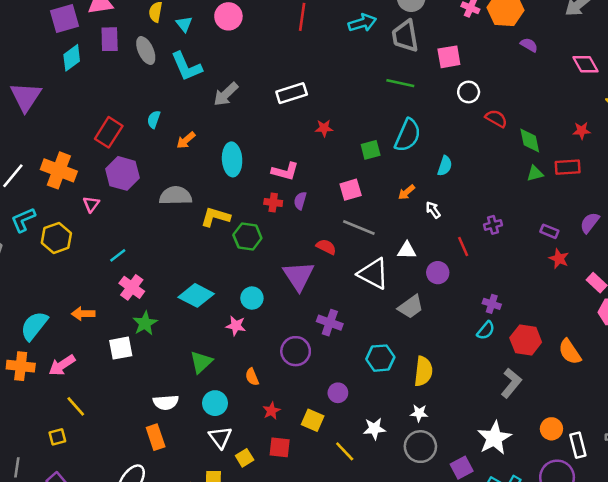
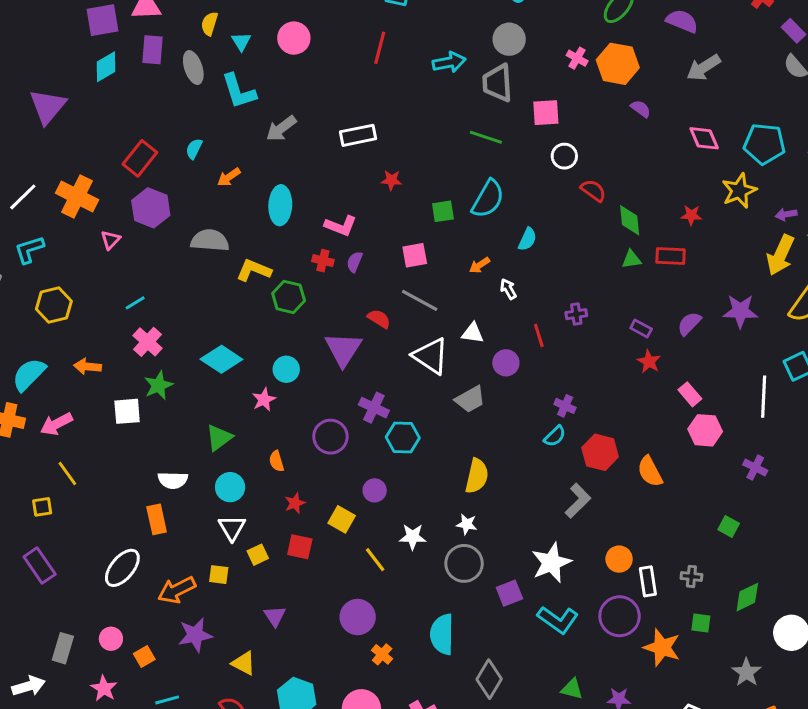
yellow hexagon: (56, 238) -> (54, 305), moved
pink star: (236, 326) -> (264, 400), turned 30
cyan hexagon: (380, 358) -> (403, 437), moved

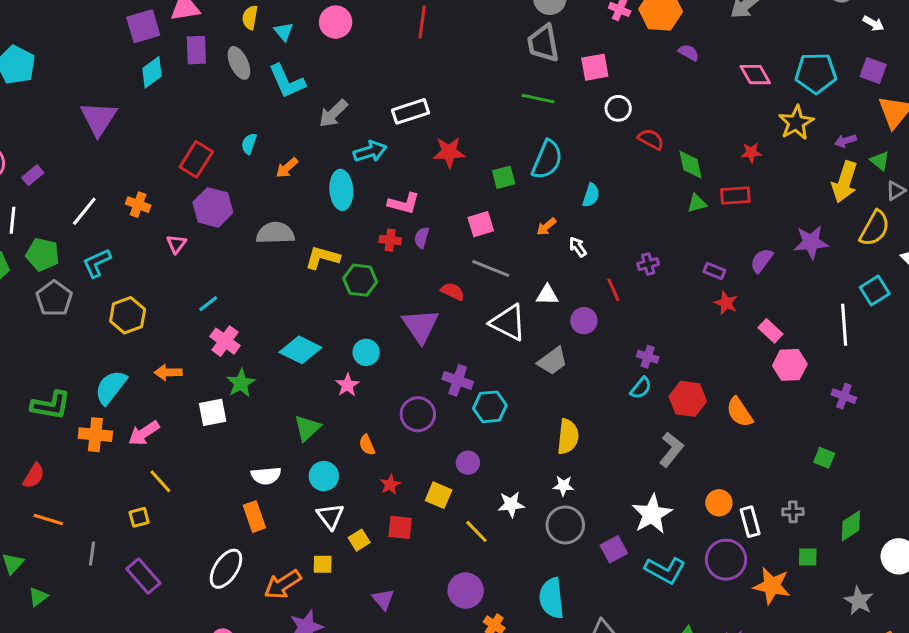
cyan arrow: (449, 62) -> (370, 151), moved
red star: (391, 180) -> (449, 152), size x1.5
orange cross: (77, 196) -> (138, 205), size x0.6

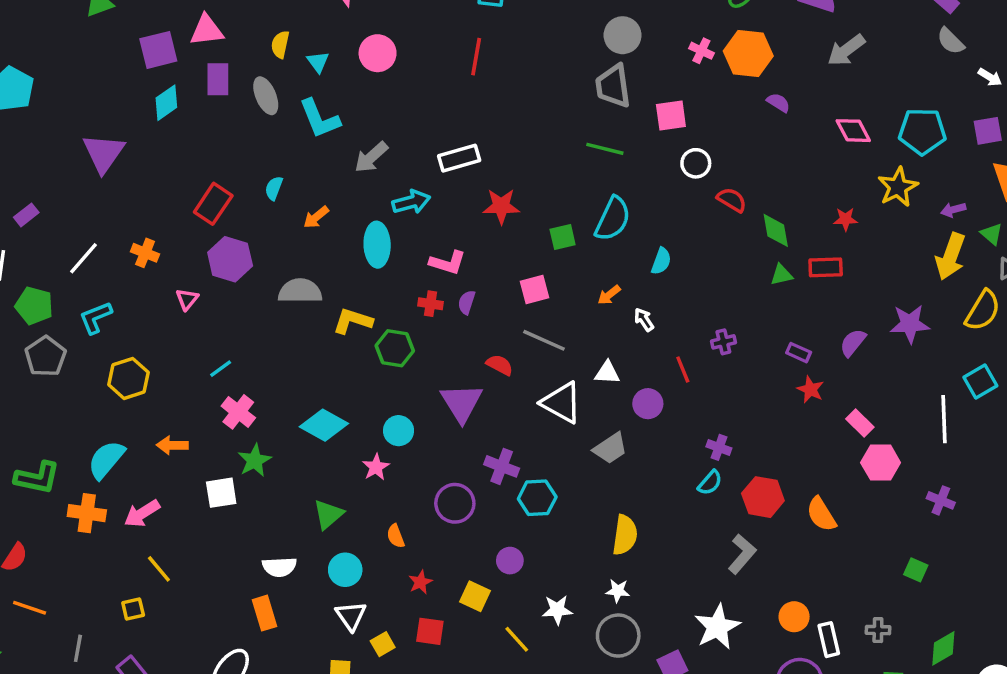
purple square: (873, 71) -> (988, 131), turned -32

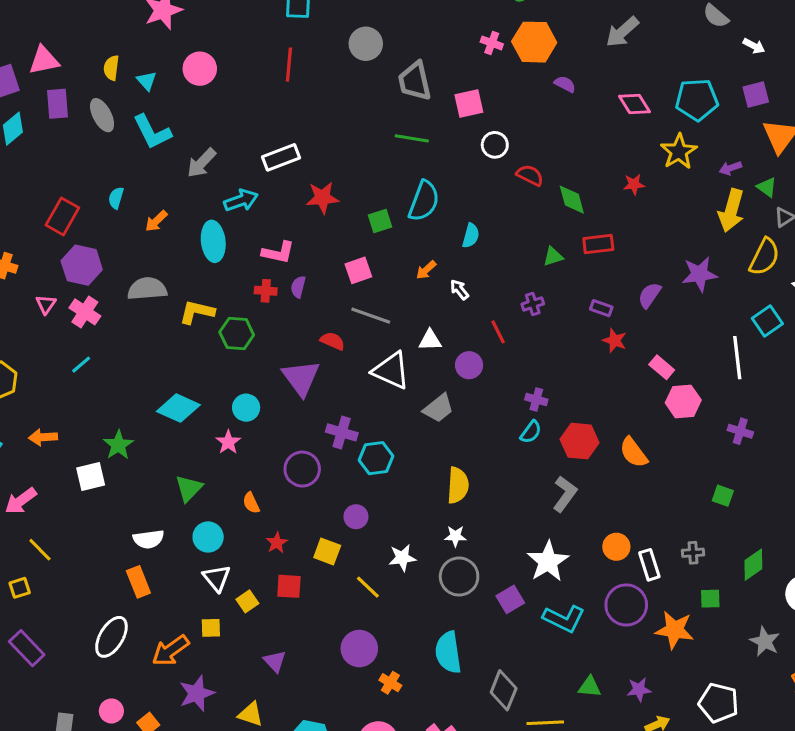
gray circle: (623, 35) -> (366, 44), moved
red rectangle: (826, 267) -> (598, 244), moved
green triangle: (781, 275) -> (553, 256), moved
pink cross: (238, 412) -> (85, 312), moved

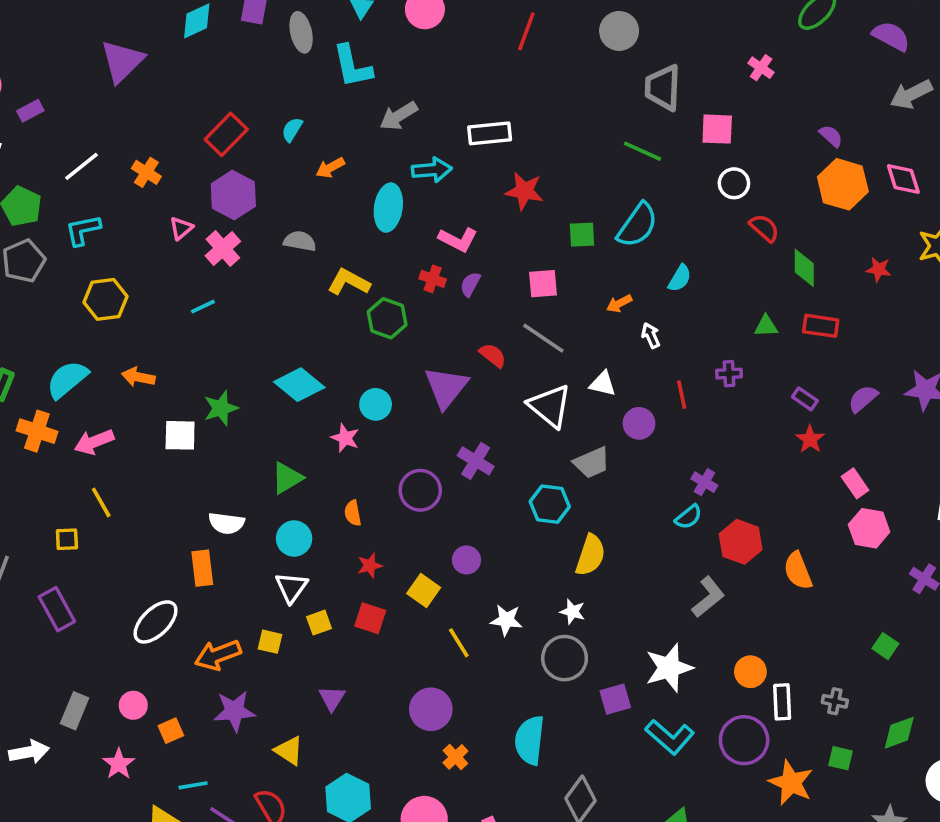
orange hexagon: (534, 42) -> (843, 184), moved
gray semicircle: (147, 289) -> (300, 241), size x0.7
pink star: (228, 442) -> (345, 438), turned -30
cyan hexagon: (376, 458) -> (550, 504), moved

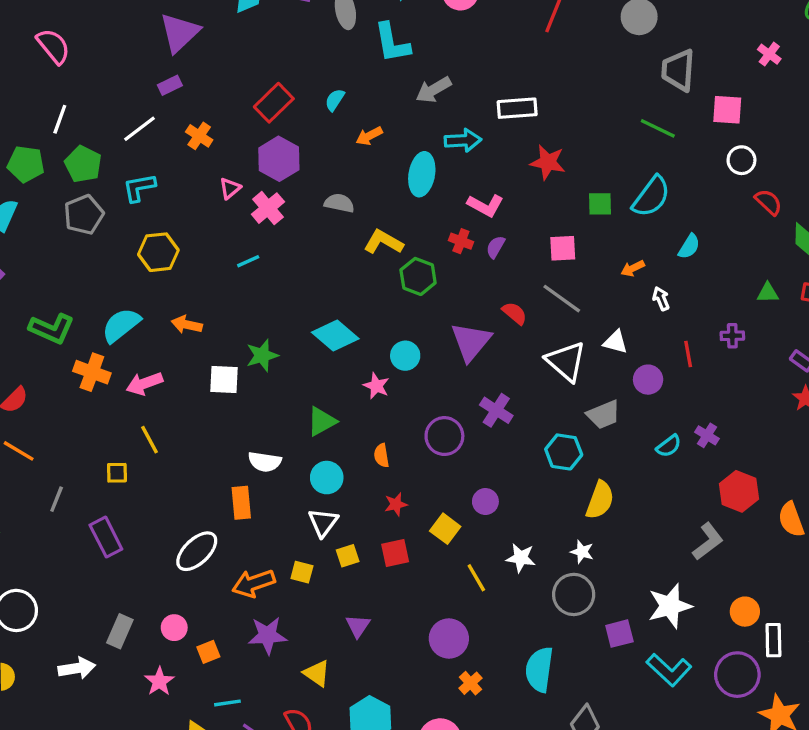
purple rectangle: (30, 111) -> (170, 85), moved
cyan semicircle: (688, 517) -> (669, 446), moved
red square: (370, 618) -> (395, 553), turned -32

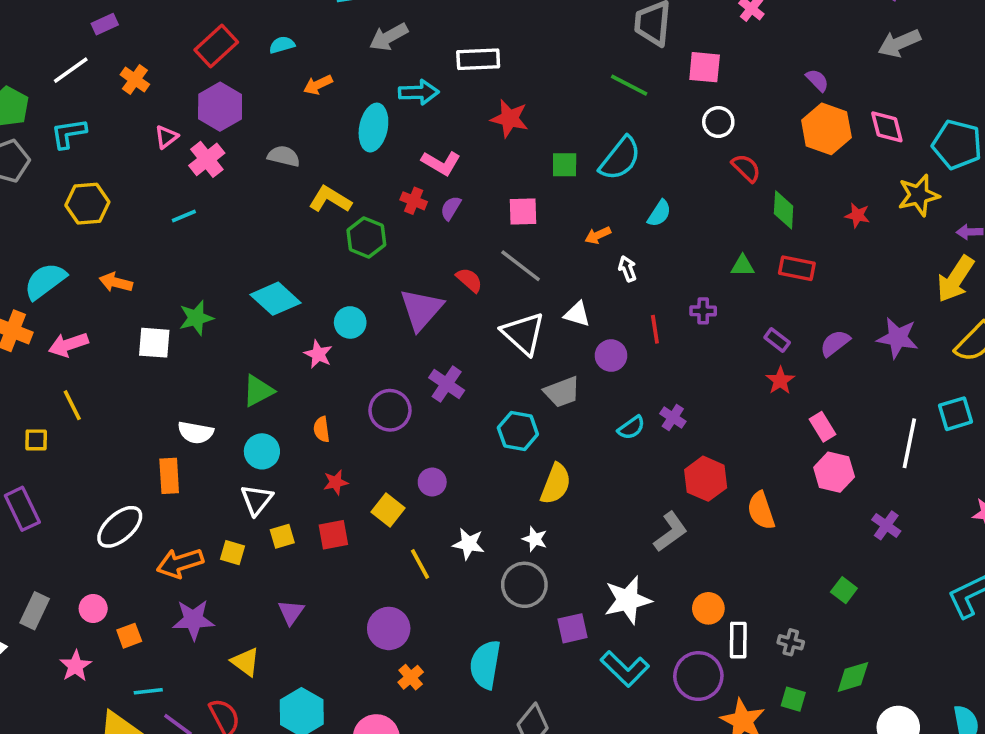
cyan semicircle: (335, 100) -> (282, 45), turned 40

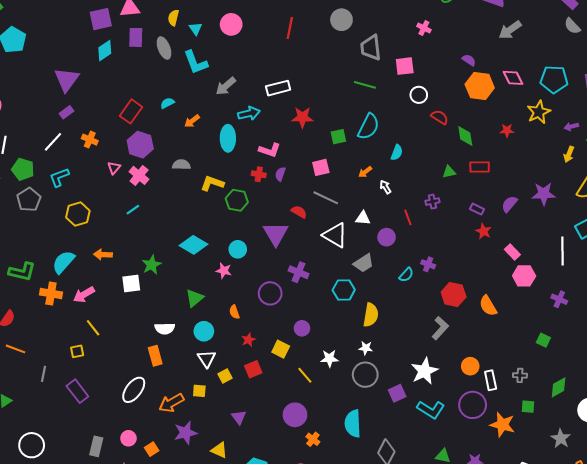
yellow arrow: (955, 279) -> (569, 154), size x0.6

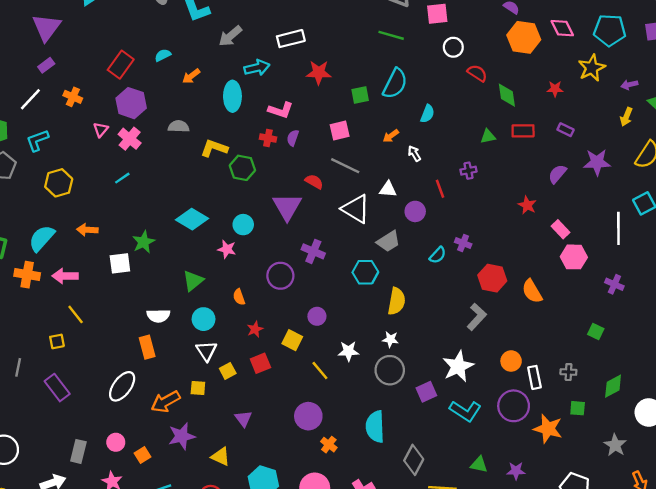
purple rectangle: (477, 209) -> (566, 130), moved
pink arrow: (84, 295) -> (65, 276), turned 30

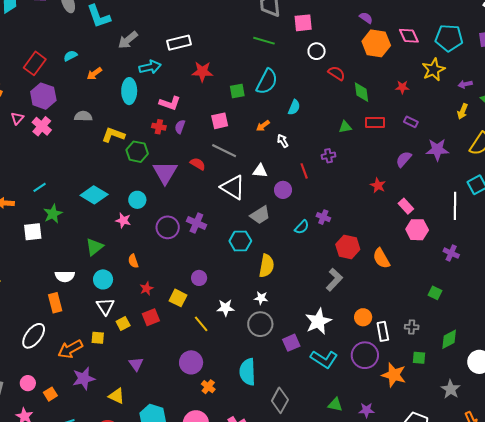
cyan line: (122, 178) -> (40, 187), moved
purple triangle: (287, 207) -> (165, 172), moved
purple circle: (280, 276) -> (168, 227), moved

